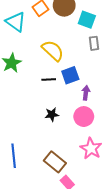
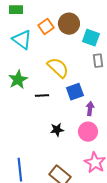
black line: (49, 79) -> (42, 96), moved

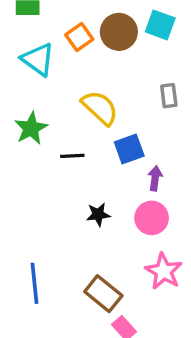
cyan square: (91, 38) -> (160, 25), moved

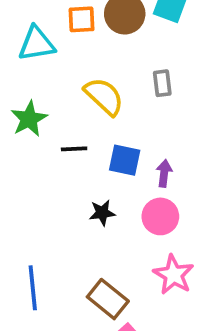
orange square: (79, 37) -> (82, 19), turned 32
cyan triangle: (38, 59) -> (36, 44), turned -45
gray rectangle: (169, 96) -> (162, 83), moved
blue square: (129, 149) -> (125, 160), moved, turned 32

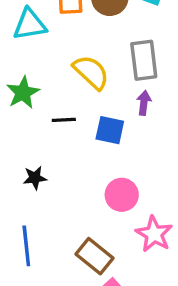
gray rectangle: (162, 83) -> (144, 60), size x1.6
purple arrow: (164, 173) -> (144, 103), moved
black star: (102, 213) -> (35, 178), moved
pink circle: (160, 216) -> (122, 195), moved

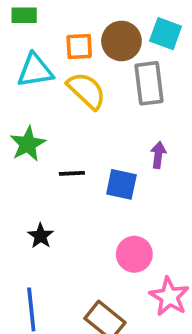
gray rectangle: (144, 60) -> (149, 83), moved
yellow semicircle: (91, 72) -> (87, 91), moved
black star: (35, 178) -> (41, 236), turned -30

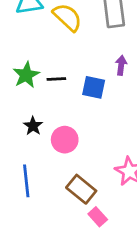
green star: (28, 144) -> (26, 75), moved
pink circle: (134, 254) -> (65, 140), moved

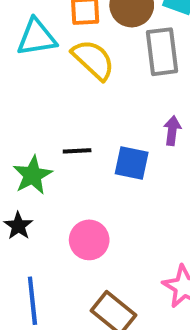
green star: (26, 75) -> (32, 175), moved
black star: (33, 126) -> (18, 226), moved

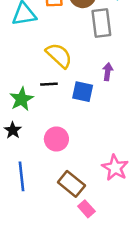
yellow semicircle: (93, 60) -> (59, 55), moved

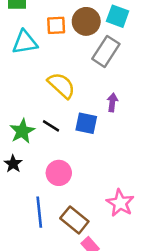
gray rectangle: (101, 23) -> (106, 51), turned 40
black line: (49, 84) -> (51, 126), moved, turned 35
blue line: (22, 176) -> (39, 212), moved

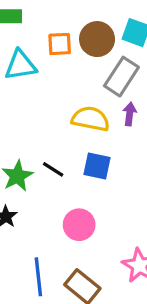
yellow semicircle: (61, 85) -> (91, 119), moved, turned -32
purple arrow: (112, 102) -> (130, 114), moved
pink circle: (59, 173) -> (79, 225), moved

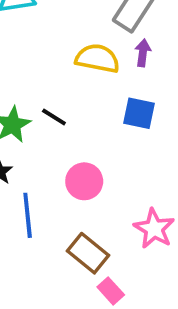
blue square: (97, 166) -> (139, 113), moved
blue line: (38, 277) -> (28, 215), moved

